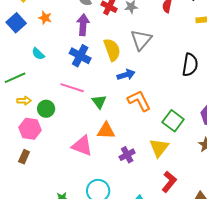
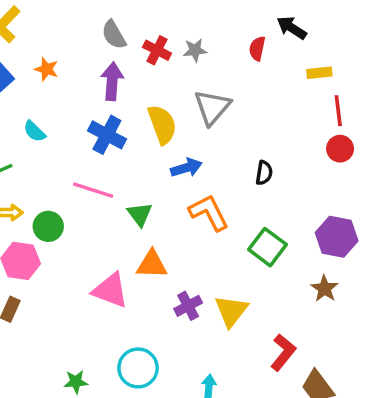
black semicircle: (190, 65) -> (264, 173), moved, size x0.6
yellow triangle: (159, 148) -> (231, 311), moved
red L-shape: (169, 182) -> (283, 352), moved

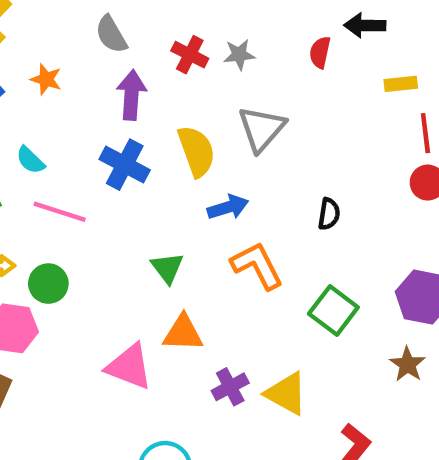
black arrow: (292, 28) -> (365, 25), turned -32
gray semicircle: (114, 35) -> (111, 34), moved
pink line: (93, 190) -> (60, 212), moved
yellow triangle: (231, 311) -> (286, 394), turned -39

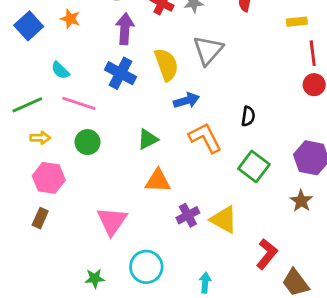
black semicircle: (329, 214) -> (248, 116), moved
green triangle: (167, 268) -> (148, 139), turned 40
green circle: (48, 284) -> (88, 142), moved
pink triangle: (129, 367) -> (112, 221), moved, turned 44

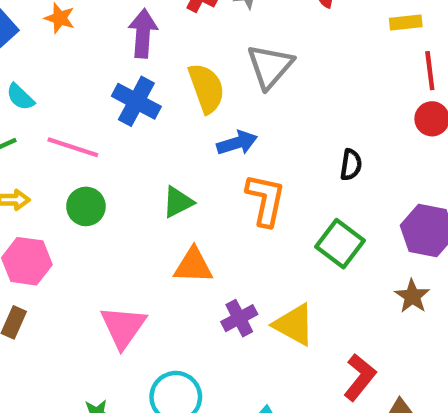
cyan semicircle: (60, 70) -> (20, 97), moved
black semicircle: (248, 116) -> (351, 165), moved
orange L-shape: (205, 138) -> (266, 200), turned 39

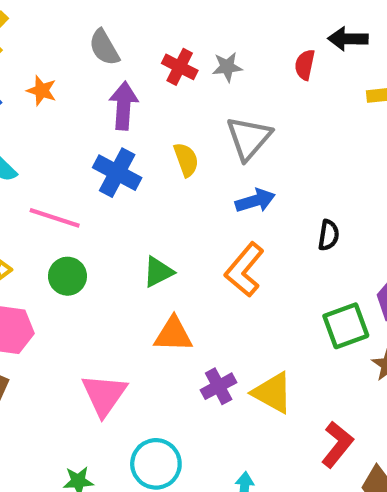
yellow semicircle: (206, 88) -> (186, 160), size x0.7
blue arrow: (237, 143) -> (255, 201), moved
orange L-shape: (266, 200) -> (244, 270), turned -152
green square: (340, 244) -> (346, 326), moved, turned 33

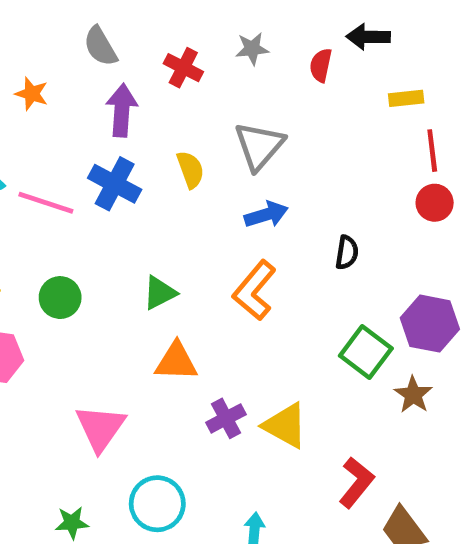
gray star: (227, 67) -> (252, 49), moved
pink line: (55, 218) -> (46, 203), moved
green square: (346, 326) -> (366, 352), turned -33

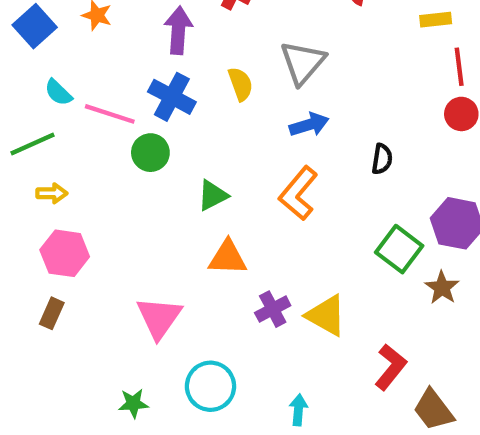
green circle: (60, 298) -> (150, 153), moved

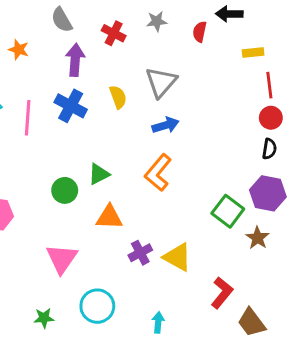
pink line: (110, 114) -> (28, 118), turned 76
green circle: (150, 153) -> (65, 190), moved
black semicircle: (382, 159) -> (269, 149), moved

